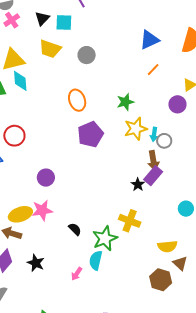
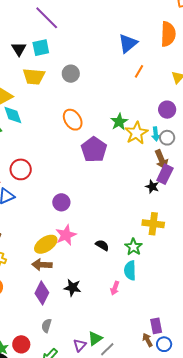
green star: (125, 102) -> (119, 122), moved
purple circle: (177, 104) -> (167, 110), moved
green star: (105, 238) -> (134, 247), size x0.7

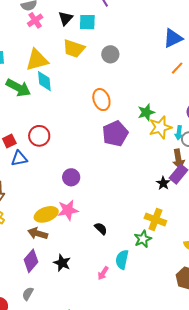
green star: (134, 247) -> (143, 239), moved

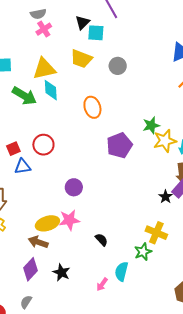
black triangle: (66, 18) -> (82, 22), moved
orange ellipse: (101, 100) -> (92, 107), moved

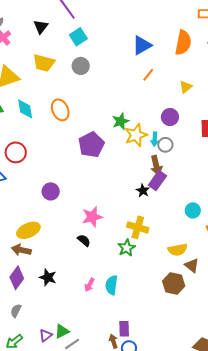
cyan square: (96, 33) -> (78, 37), moved, turned -30
cyan diamond: (51, 90) -> (25, 109), moved
pink star: (69, 220) -> (92, 217), moved
cyan semicircle: (121, 271) -> (111, 285), moved

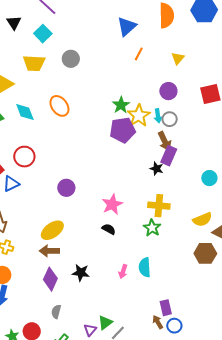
black triangle: (41, 27) -> (14, 23), moved
cyan square: (78, 37) -> (43, 34), moved
purple pentagon: (91, 145) -> (123, 130), moved, turned 30

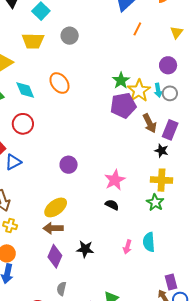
brown arrow: (165, 141) -> (150, 123), moved
red circle: (24, 157) -> (23, 124), moved
black star: (157, 169) -> (161, 151), moved

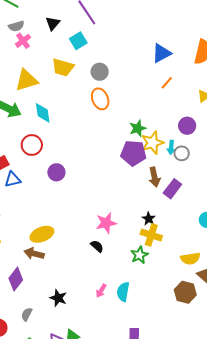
orange ellipse: (59, 83) -> (100, 99), moved
black star: (161, 151) -> (149, 219), moved
purple circle: (69, 165) -> (56, 172), moved
black star: (85, 249) -> (58, 298), moved
purple diamond: (55, 256) -> (16, 279), moved

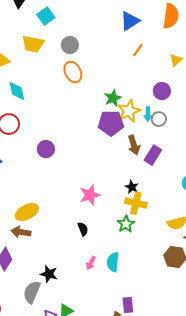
purple circle: (56, 172) -> (46, 149), moved
black semicircle: (97, 246) -> (83, 229), moved, turned 32
gray semicircle: (27, 314) -> (32, 292), moved, size x1.6

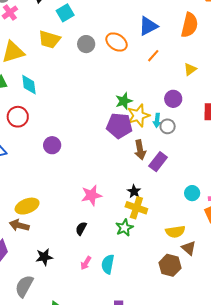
orange ellipse: (73, 72) -> (117, 42), moved, turned -35
black semicircle: (83, 229) -> (81, 228), turned -136
black star: (49, 274) -> (44, 257), moved, turned -30

